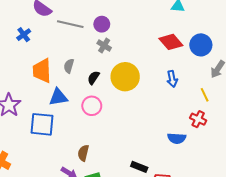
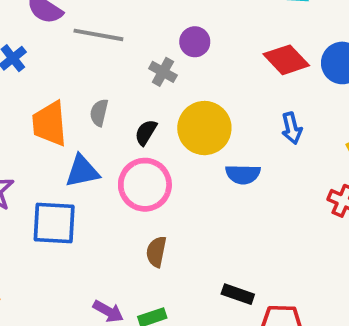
purple circle: (102, 24) -> (195, 42), moved
pink circle: (92, 106) -> (145, 185), size x1.4
blue semicircle: (177, 138) -> (243, 174), moved
brown semicircle: (83, 153) -> (156, 252), moved

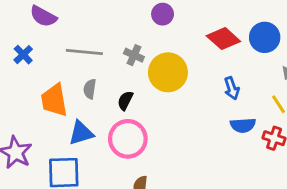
gray line: (98, 35) -> (84, 52), moved
purple circle: (195, 42) -> (163, 14), moved
yellow circle: (204, 128) -> (168, 72), moved
blue semicircle: (243, 174) -> (243, 125), moved

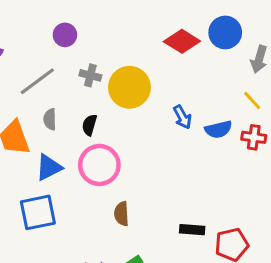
purple circle: (163, 14) -> (65, 35), moved
gray line: (84, 52) -> (37, 81), turned -32
blue arrow: (232, 88) -> (182, 117), moved

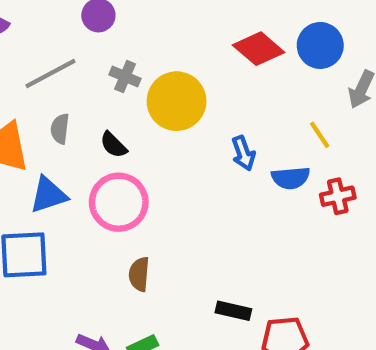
yellow line: (252, 101) -> (320, 135), moved
black semicircle: (89, 125) -> (113, 145), turned -70
red cross: (254, 137) -> (338, 196), turned -30

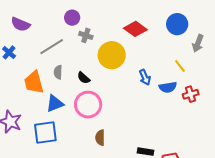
red diamond: (259, 49) -> (135, 29), moved
gray cross: (125, 77) -> (86, 35), moved

